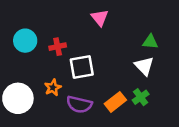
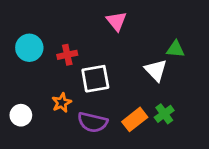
white triangle: (144, 66) -> (156, 70), moved
white circle: (18, 98) -> (21, 115), size x0.6

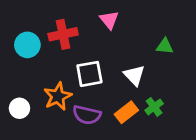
red cross: (67, 55) -> (63, 34), moved, size x1.5
white triangle: (156, 70) -> (134, 75), moved
orange star: (62, 103) -> (58, 96), size x1.5

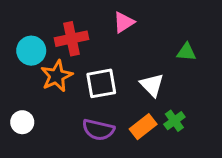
pink triangle: (109, 20) -> (124, 22), turned 36
orange star: (58, 96) -> (57, 76), moved

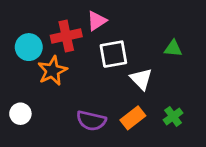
pink triangle: (124, 22) -> (97, 21), moved
white square: (101, 83) -> (113, 54), moved
green cross: (174, 121) -> (173, 116), moved

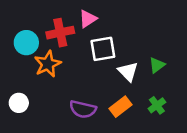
green triangle: (173, 48) -> (157, 65), moved, turned -42

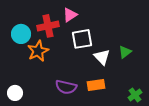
white circle: (19, 103) -> (15, 93), moved
green cross: (157, 105) -> (135, 95), moved
orange rectangle: (120, 107) -> (96, 85), turned 30

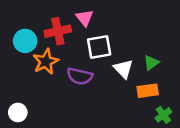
pink triangle: (70, 15) -> (85, 18), turned -35
orange rectangle: (96, 85) -> (148, 91), moved
purple semicircle: (66, 87) -> (80, 76), moved

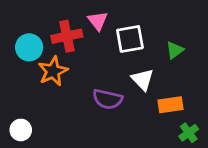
white square: (99, 47) -> (130, 39), moved
green triangle: (151, 63) -> (175, 50), moved
purple semicircle: (80, 76) -> (107, 99), moved

